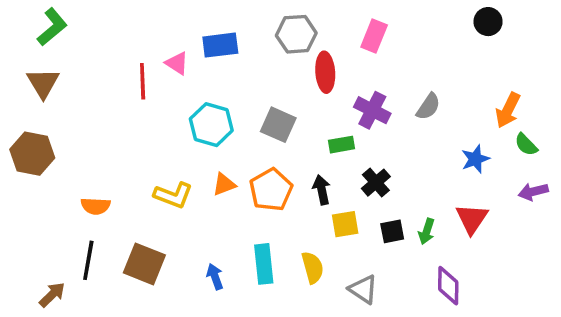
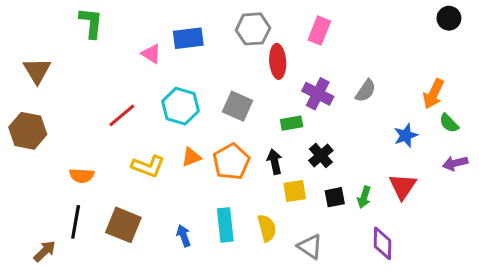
black circle: (488, 22) -> (449, 18), moved
green L-shape: (52, 27) -> (91, 23), moved, turned -44
red line: (143, 81) -> (122, 115), moved, turned 52

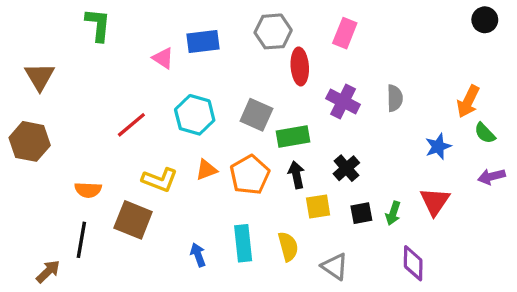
gray semicircle: (366, 91) -> (395, 98), turned -35
green rectangle: (292, 123) -> (293, 136), moved, size x1.4
brown square: (123, 225) -> (133, 220), moved

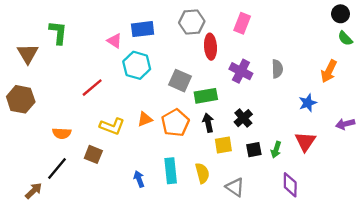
green L-shape: (98, 25) -> (58, 33), moved
cyan hexagon: (195, 115) -> (137, 65), moved
green semicircle: (485, 133) -> (345, 38), moved
brown square: (133, 220) -> (93, 154), size x0.7
black line: (81, 240) -> (57, 168), turned 30

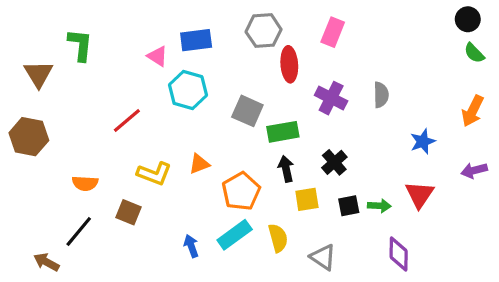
orange arrow: (329, 71) -> (473, 111), moved
orange pentagon: (175, 123) -> (241, 191), moved
green arrow: (276, 150) -> (379, 206), turned -105
cyan rectangle: (171, 171) -> (235, 235), turned 60
brown arrow: (34, 191) -> (46, 262), turned -108

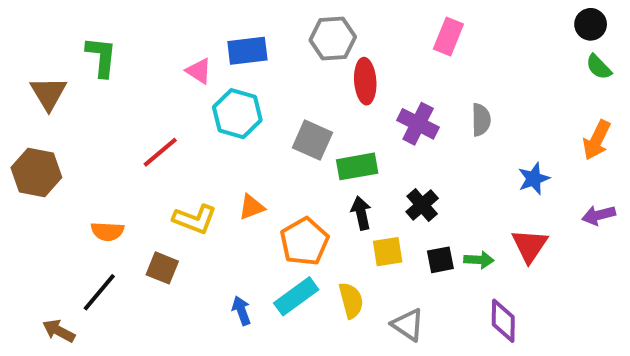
pink rectangle: (333, 32) -> (448, 36), moved

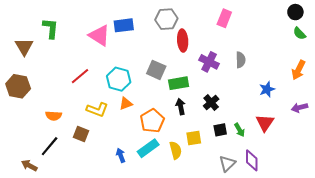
pink triangle: (199, 71) -> (99, 35), size x1.6
cyan hexagon: (237, 114) -> (119, 79), moved
yellow square: (388, 252) -> (194, 138), moved
green arrow: (479, 260) -> (240, 130), turned 56
gray triangle: (408, 325) -> (227, 163), moved, turned 42

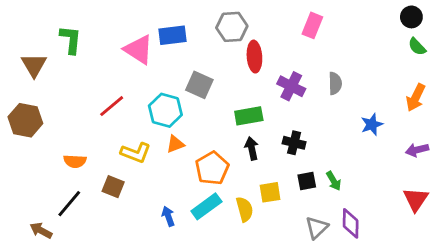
gray square: (156, 70) -> (199, 85), moved
black cross: (211, 103) -> (294, 143), turned -35
red triangle: (265, 123) -> (416, 199), moved

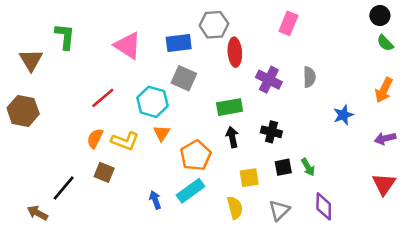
blue rectangle: (172, 35) -> (179, 43), moved
orange triangle: (175, 144) -> (162, 133), turned -36
orange semicircle: (75, 161) -> (95, 138), moved, turned 114
yellow semicircle: (245, 209) -> (235, 208), moved
gray triangle: (317, 228) -> (279, 210), moved

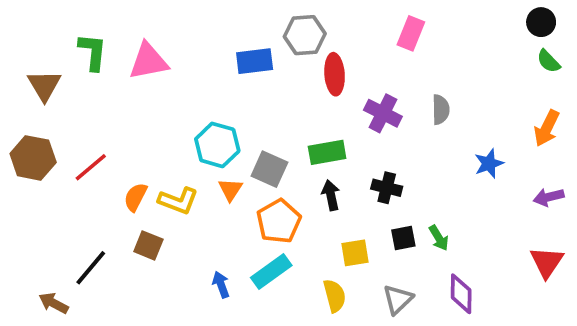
pink triangle: (128, 46) -> (148, 61), moved, turned -44
gray square: (184, 78) -> (269, 169), moved
red line: (103, 98) -> (91, 167), moved

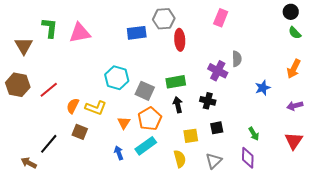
purple cross: (383, 113) -> (218, 71), moved
orange triangle: (230, 190) -> (124, 123), moved
green arrow: (439, 238) -> (254, 134), moved

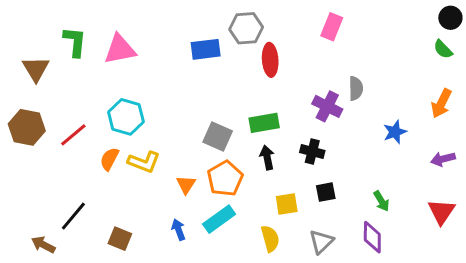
black circle: (291, 12) -> (450, 18), moved
cyan hexagon: (117, 78) -> (126, 117), moved
brown square: (80, 132) -> (120, 239), moved

